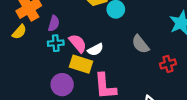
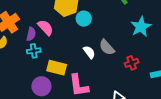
pink semicircle: (78, 43) -> (45, 28), moved
white semicircle: (95, 50) -> (89, 52), moved, turned -96

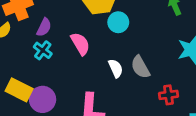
pink semicircle: (45, 28) -> (80, 44), moved
cyan cross: (34, 51) -> (43, 50), turned 32
yellow rectangle: (57, 68) -> (19, 90), moved

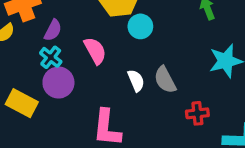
purple circle: (43, 99) -> (58, 83), moved

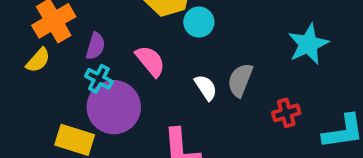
gray semicircle: (165, 80) -> (240, 80), turned 60
purple circle: (58, 83) -> (114, 107), size x1.4

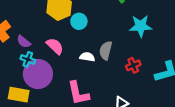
cyan star: (308, 44) -> (141, 26), turned 30
purple semicircle: (96, 46) -> (24, 42), turned 120
white semicircle: (206, 87) -> (87, 57), turned -40

